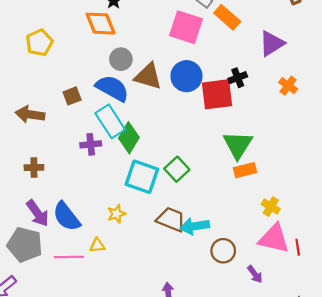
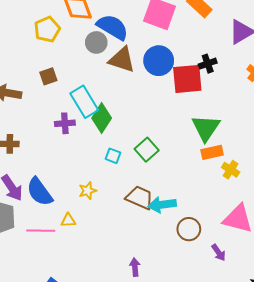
yellow pentagon: (39, 43) -> (47, 29), moved
blue semicircle: (112, 88) -> (113, 27), moved
cyan square: (142, 177) -> (113, 156), size x0.5
yellow cross: (271, 207) -> (231, 170), moved

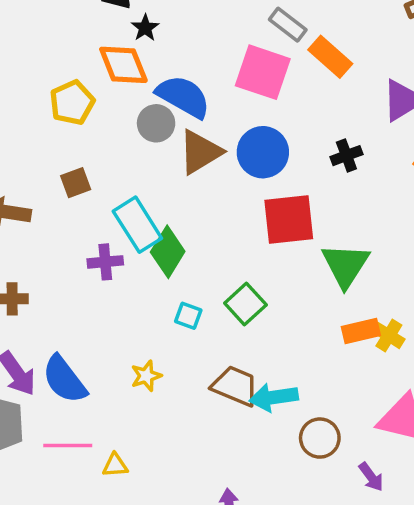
brown triangle: (122, 60) -> (200, 152), turned -48
red square: (187, 79) -> (289, 219), moved
orange rectangle: (212, 152) -> (361, 331), moved
yellow triangle: (68, 220) -> (115, 465), moved

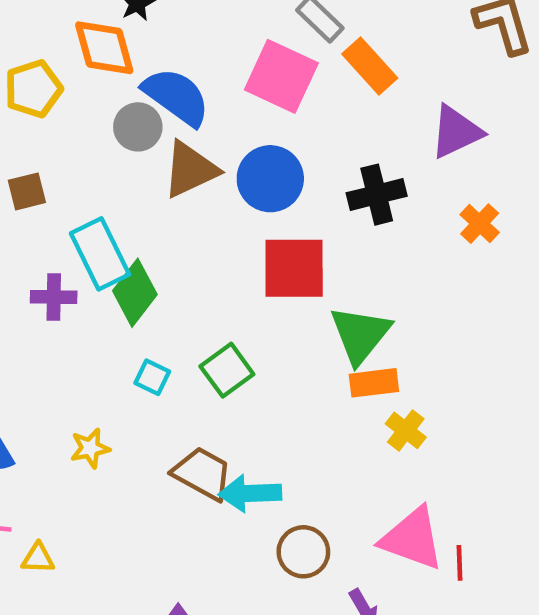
black cross: (346, 156) -> (377, 195), size x1.4
orange rectangle: (361, 331) -> (374, 383), moved

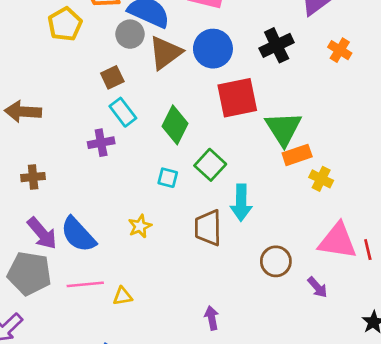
brown square: (27, 191) -> (112, 77), moved
cyan rectangle: (100, 254) -> (123, 112), size x0.7
green diamond: (135, 293) -> (175, 125), moved
brown trapezoid: (202, 474) -> (208, 228), turned -108
cyan arrow: (250, 493) -> (241, 203), moved, turned -76

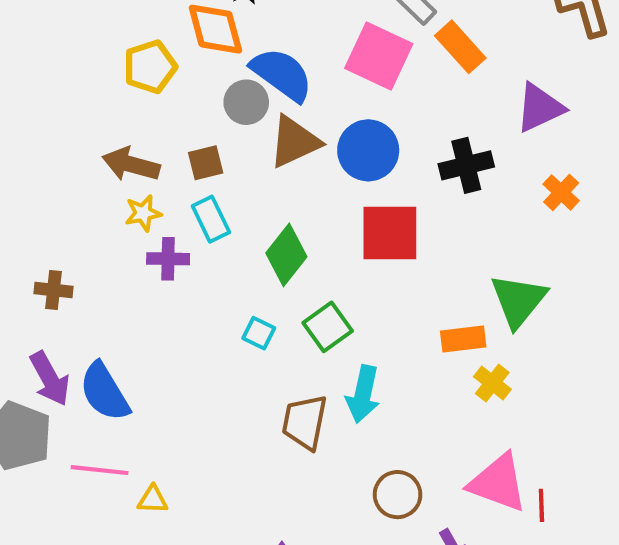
brown arrow: (23, 112) -> (131, 164), moved
green triangle: (283, 129) -> (518, 300), moved
yellow star: (140, 226) -> (143, 213), moved

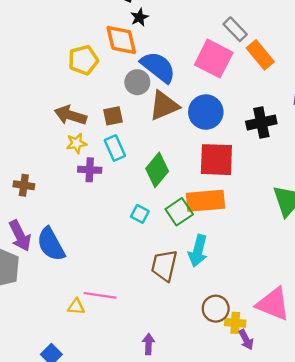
orange rectangle: (463, 339) -> (205, 201), moved, size x1.5
yellow cross: (492, 383) -> (235, 323), moved, turned -36
pink line: (100, 470) -> (100, 295), moved

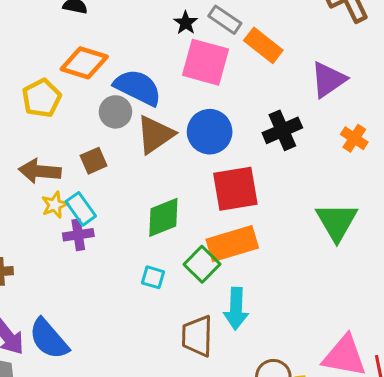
black star: (139, 17) -> (186, 23), moved
orange diamond: (121, 40) -> (84, 63), turned -48
cyan rectangle: (115, 148) -> (81, 209), moved
green diamond: (157, 170) -> (163, 217), turned 40

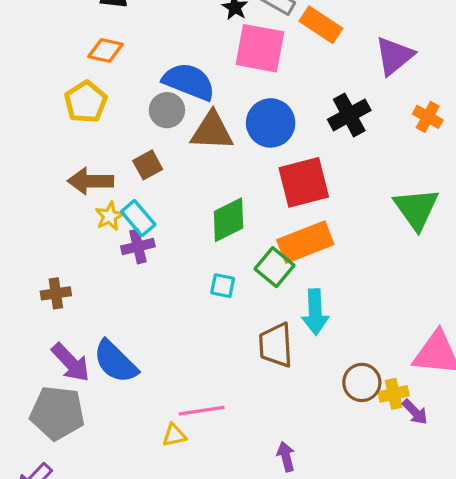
orange diamond: (84, 63) -> (105, 50), moved, size x0.7
brown triangle: (155, 135) -> (212, 131), turned 42

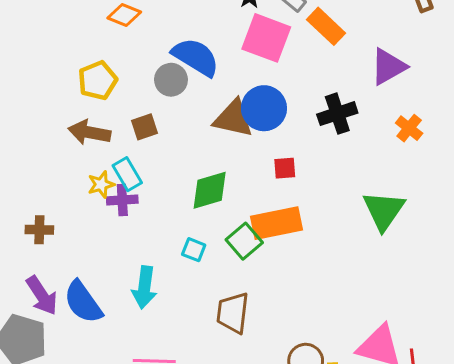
yellow pentagon: (86, 102) -> (98, 80), moved
brown triangle: (212, 131) -> (233, 119), moved
red square: (304, 182) -> (285, 168), size x0.5
yellow star: (110, 216) -> (101, 185), moved
cyan arrow: (315, 312) -> (144, 287), moved

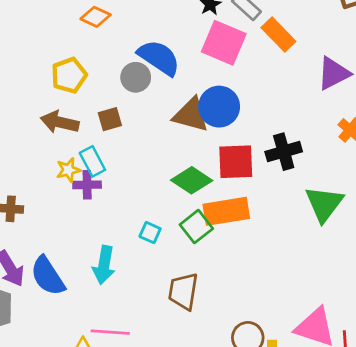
black cross: (337, 114) -> (284, 152), moved
red square: (285, 168) -> (236, 162), size x1.8
green diamond: (210, 190) -> (192, 180), moved, turned 48

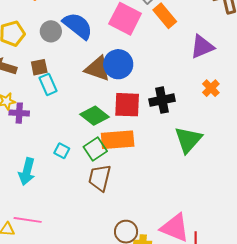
gray circle: (136, 77) -> (51, 31), moved
cyan rectangle: (92, 161) -> (48, 84), moved
brown trapezoid: (183, 291) -> (100, 178), moved

